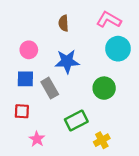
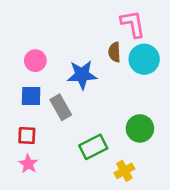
pink L-shape: (109, 20) -> (133, 24), turned 50
brown semicircle: (64, 23) -> (114, 52), moved
green circle: (104, 88) -> (140, 128), moved
pink star: (37, 139) -> (28, 164), moved

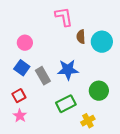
pink L-shape: (133, 24) -> (64, 17), moved
blue star: (82, 75) -> (68, 70), moved
blue square: (31, 96) -> (22, 68), turned 35
red square: (27, 136) -> (19, 96), turned -32

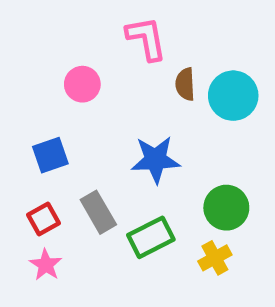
pink circle: (25, 43) -> (82, 84), moved
blue square: (22, 68) -> (50, 155), turned 35
gray rectangle: (43, 76) -> (98, 212), moved
yellow cross: (88, 121) -> (215, 258), moved

